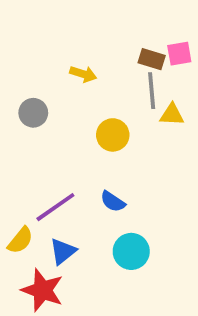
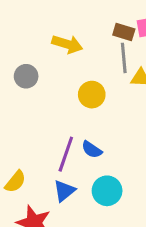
yellow arrow: (83, 74) -> (67, 44), size x1.4
purple line: (55, 207) -> (66, 154), moved, turned -36
blue triangle: (63, 251) -> (64, 191), moved

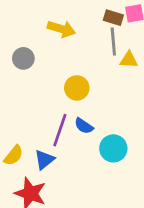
yellow circle: (92, 95) -> (77, 88), moved
blue triangle: (64, 191) -> (44, 160), moved
cyan circle: (107, 191) -> (113, 148), moved

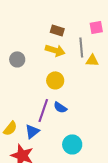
brown rectangle: (113, 18) -> (57, 30), moved
yellow arrow: (61, 29) -> (55, 50), moved
cyan circle: (113, 148) -> (72, 144), moved

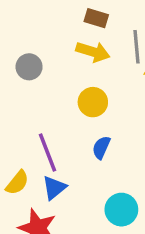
blue semicircle: (60, 107) -> (101, 147), turned 80
purple line: (43, 110) -> (48, 152), moved, turned -40

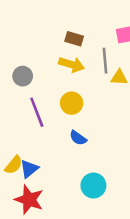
blue semicircle: (101, 147) -> (78, 138), turned -78
purple line: (48, 152) -> (37, 112), moved
blue triangle: (54, 188) -> (29, 169), moved

